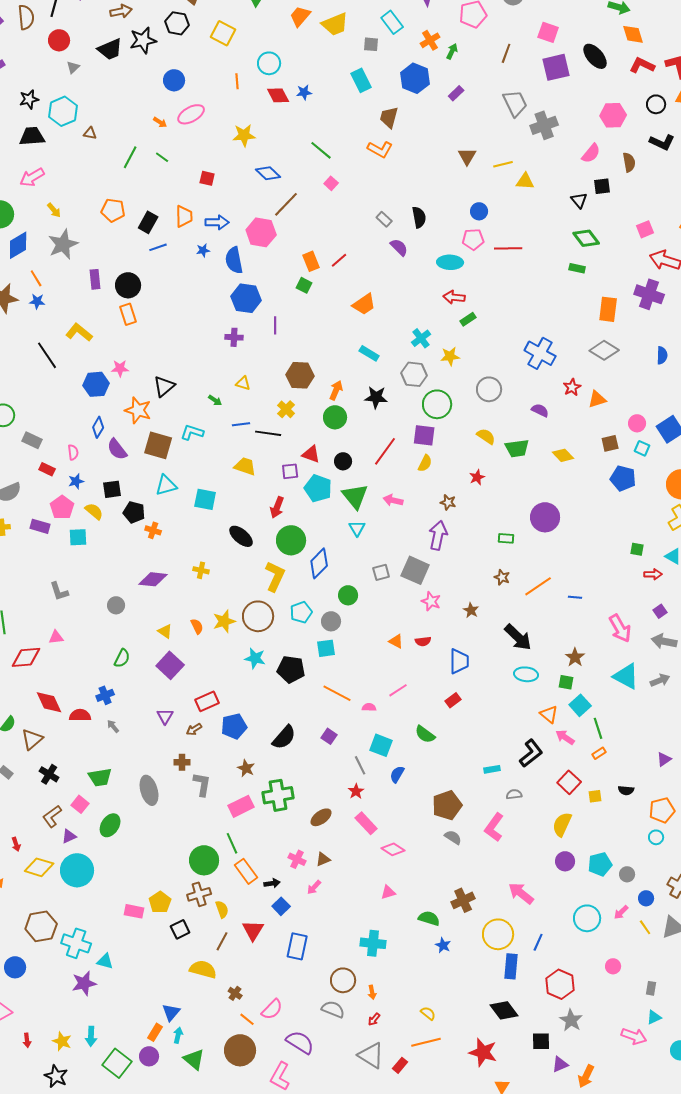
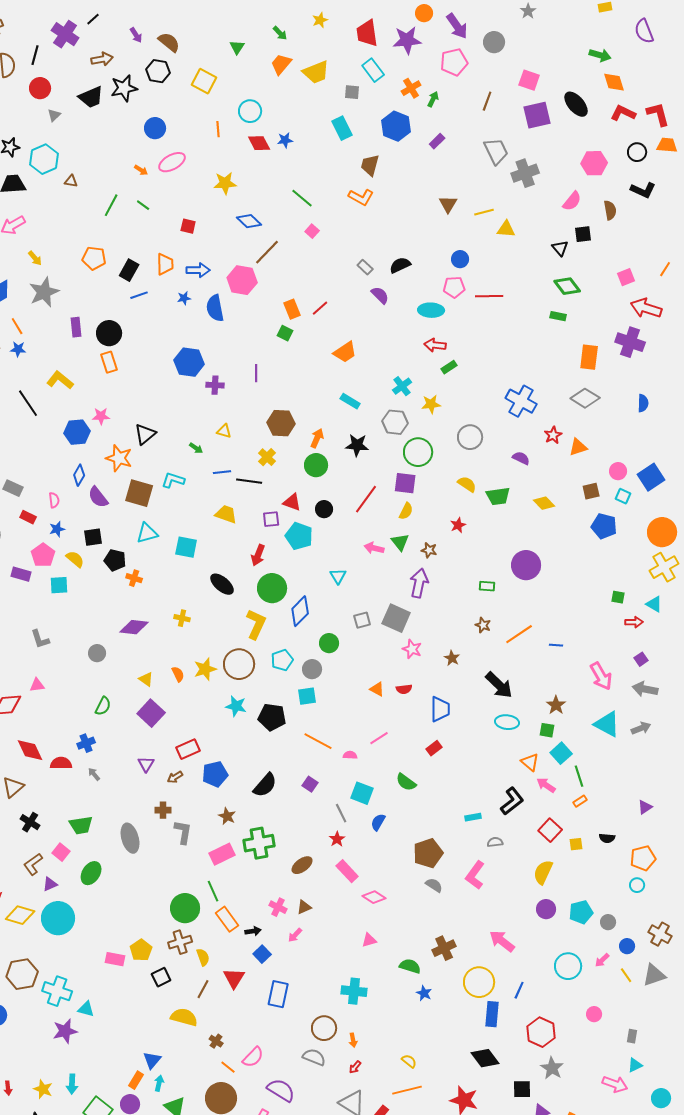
black semicircle: (419, 217) -> (400, 265), turned -105
blue hexagon: (246, 298) -> (189, 362), moved
green triangle: (355, 496) -> (400, 542), moved, size x0.7

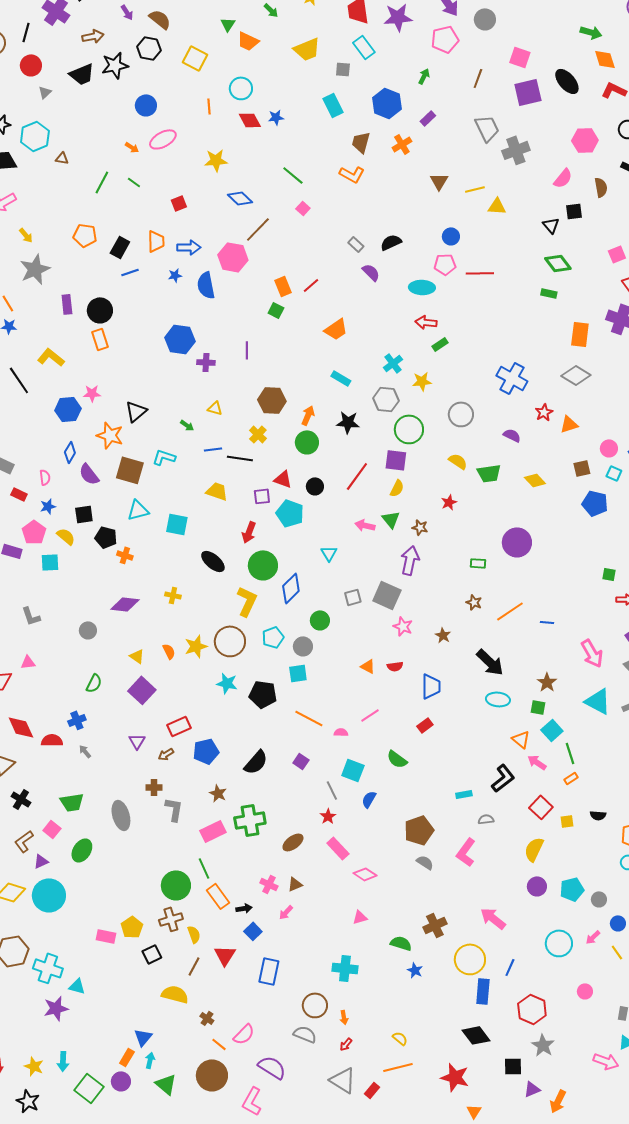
orange trapezoid: (281, 64) -> (248, 41), moved, turned -105
orange cross: (411, 88) -> (402, 144), moved
red square: (188, 226) -> (179, 203), turned -35

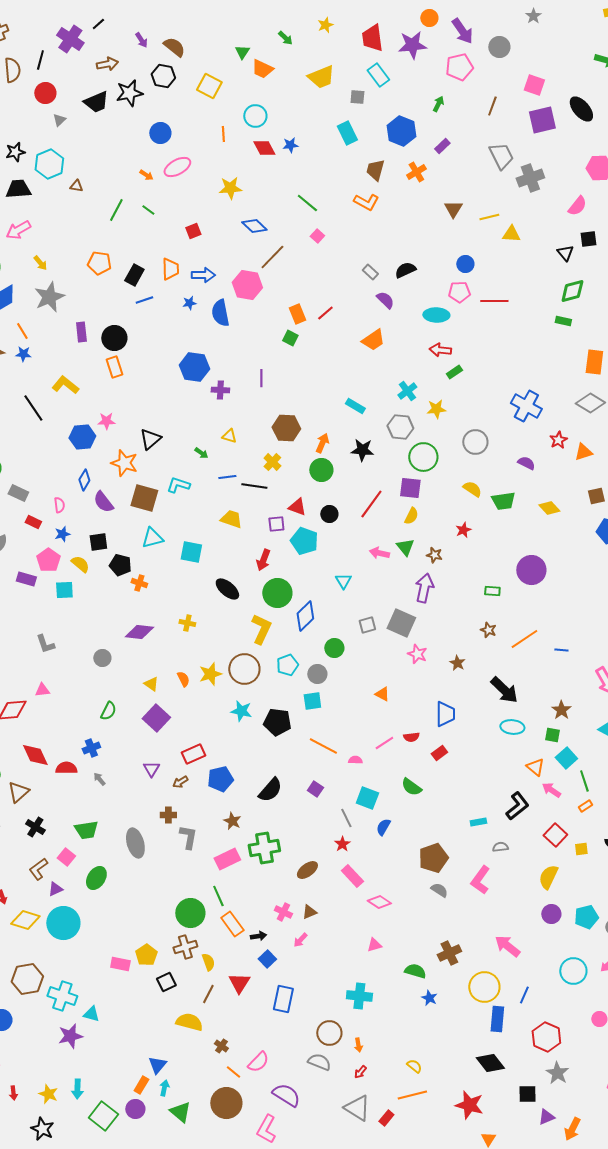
green diamond: (558, 263) -> (572, 291), turned -68
orange trapezoid: (336, 329) -> (373, 340), moved
red semicircle: (395, 666) -> (411, 737), moved

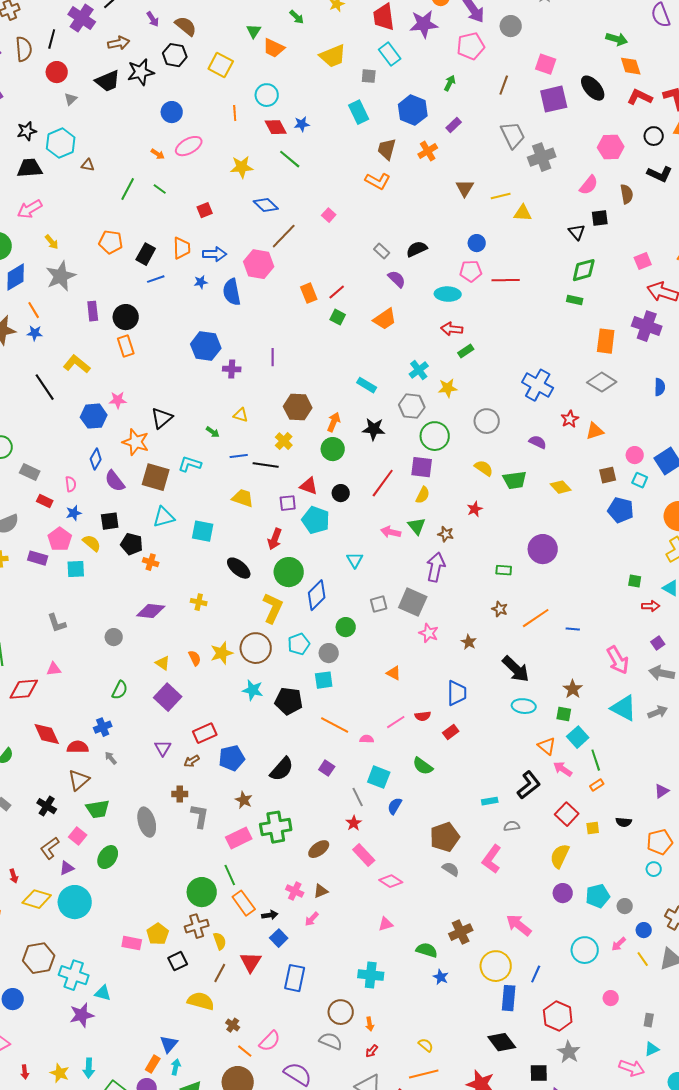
green line: (307, 203) -> (290, 159), moved
green square: (290, 338) -> (338, 317), moved
brown triangle: (18, 792) -> (79, 780), moved

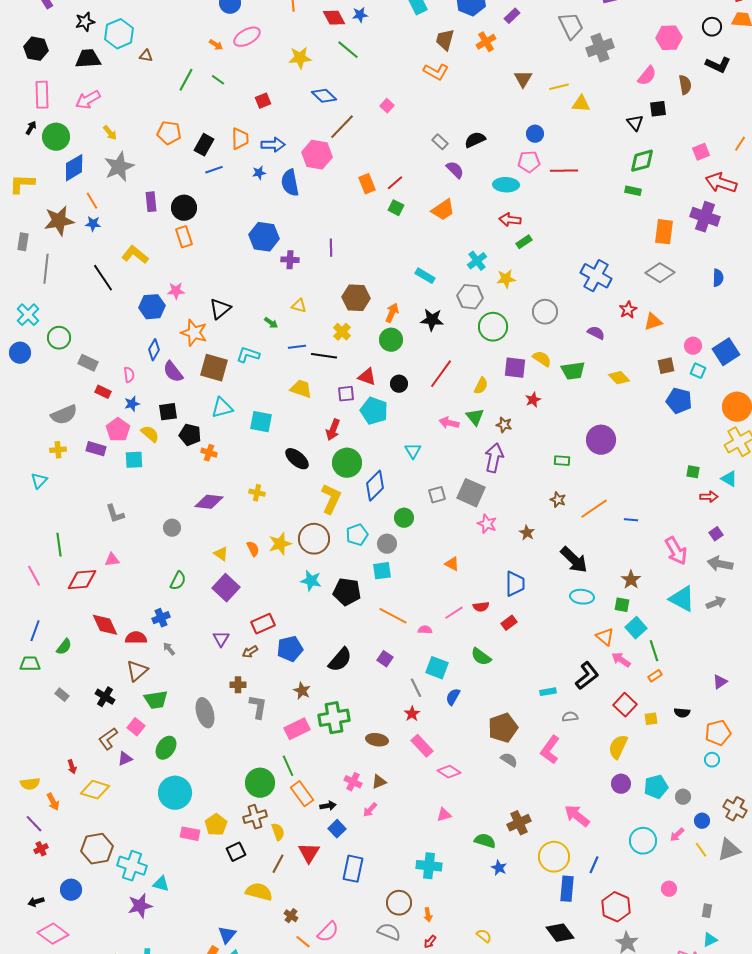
purple square: (422, 467) -> (515, 368), moved
brown ellipse: (319, 849) -> (377, 740), turned 45
cyan circle: (75, 902) -> (175, 793), moved

